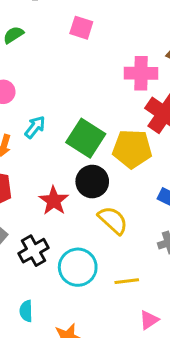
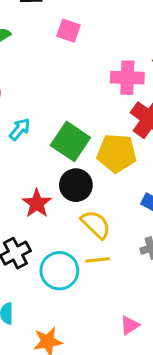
yellow line: (127, 281) -> (98, 260), moved

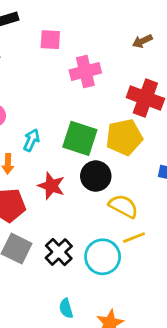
pink cross: (127, 78) -> (85, 71), moved
red star: (37, 203) -> (51, 186), moved

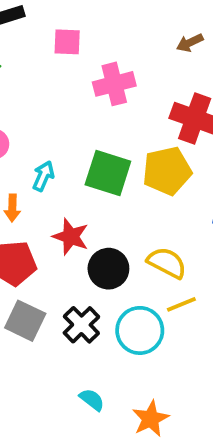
black circle: (96, 176) -> (108, 269), moved
cyan semicircle: (66, 308) -> (92, 400), turned 144

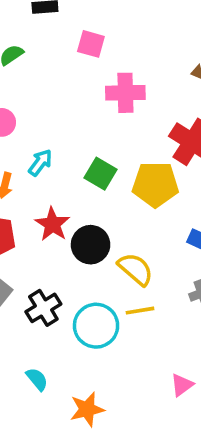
green square: (108, 173) -> (100, 174), size x0.7
black circle: (108, 269) -> (91, 245), moved

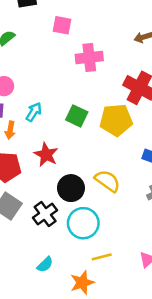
black circle: (91, 245) -> (71, 188), moved
yellow line: (140, 311) -> (102, 257), moved
cyan semicircle: (37, 379) -> (45, 265), turned 90

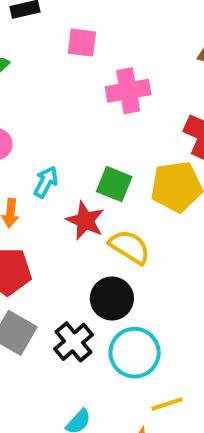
red star: (46, 155) -> (85, 221), moved
yellow semicircle: (107, 181) -> (130, 247), moved

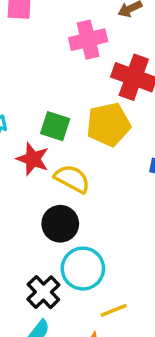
pink cross: (128, 91) -> (88, 40), moved
black cross: (74, 342) -> (43, 292), moved

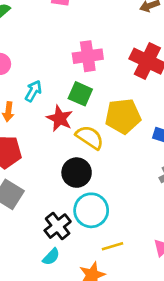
pink cross: (88, 40) -> (88, 56), moved
yellow pentagon: (108, 125) -> (123, 116), moved

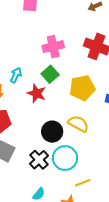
green square: (80, 94) -> (50, 74), turned 30
yellow semicircle: (90, 137) -> (78, 124), moved
black cross: (58, 226) -> (39, 160), moved

